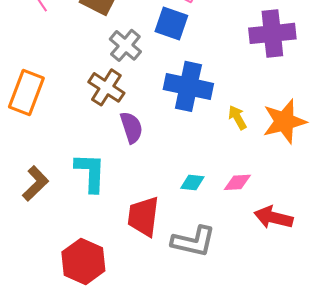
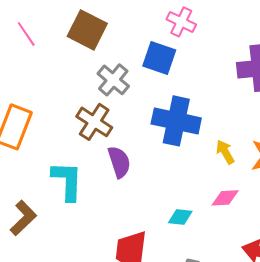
cyan L-shape: (90, 172) -> (67, 181), moved
pink diamond: (237, 182) -> (225, 198), moved

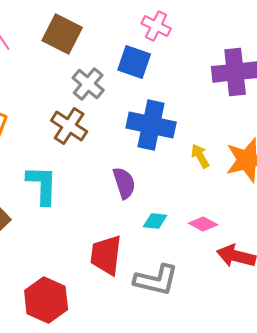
purple semicircle: (119, 162) -> (124, 183), moved
pink diamond: (225, 198) -> (203, 224), moved, turned 32

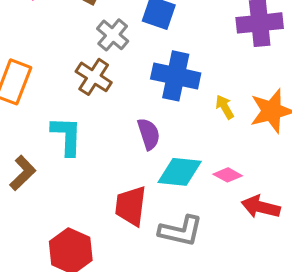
cyan diamond: (155, 221) -> (180, 172), size x1.8

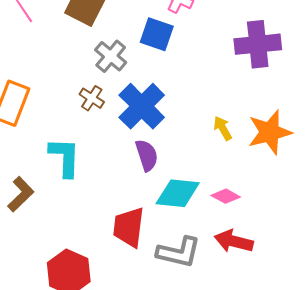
blue cross: (176, 76) -> (142, 106), moved, turned 33
brown cross: (94, 77) -> (92, 98), size x0.7
red arrow: (261, 207) -> (234, 241), moved

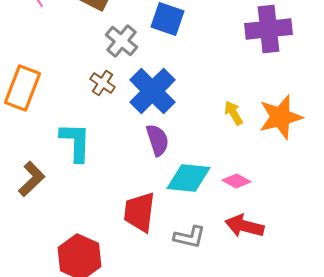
gray L-shape: (179, 252) -> (189, 237), size x0.7

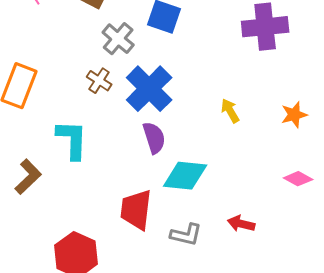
orange star: (280, 117) -> (294, 115), moved, size x0.6
pink diamond: (236, 181) -> (298, 179), moved
red arrow: (244, 226) -> (241, 224), size x0.7

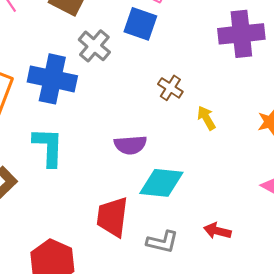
brown cross: (99, 81) -> (170, 88), moved
blue cross: (149, 89) -> (52, 79), moved, turned -33
purple semicircle: (154, 138) -> (130, 145), turned 104

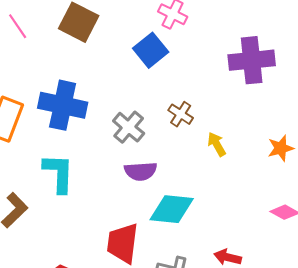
blue square: (140, 24) -> (151, 50), turned 32
gray cross: (94, 46) -> (129, 127), moved

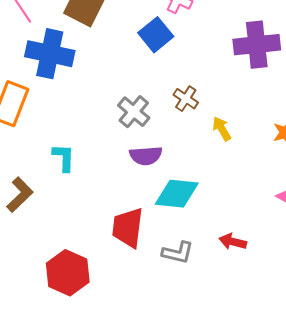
blue cross: (63, 105) -> (50, 54), moved
cyan L-shape: (59, 173) -> (64, 158), size x0.7

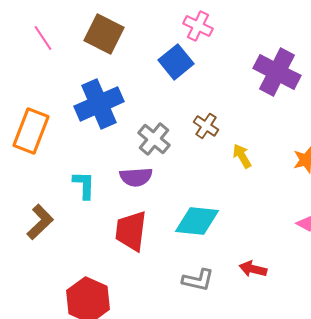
purple cross: (257, 45) -> (277, 72), turned 33
blue cross: (50, 54) -> (99, 104), moved, turned -36
purple semicircle: (146, 156) -> (136, 177), moved
red trapezoid: (128, 228) -> (131, 231), moved

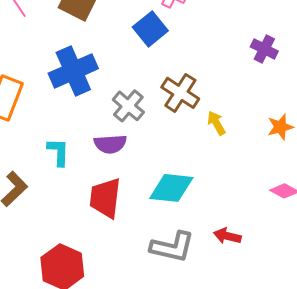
purple cross: (277, 72) -> (264, 49), moved, size x0.6
brown cross: (206, 126) -> (180, 93), size x1.5
gray L-shape: (198, 280) -> (172, 247), size x1.4

